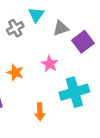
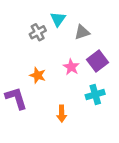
purple square: (83, 42) -> (98, 61), moved
cyan cross: (74, 92) -> (95, 95), size x0.7

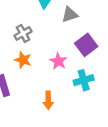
gray cross: (38, 32) -> (23, 33), moved
pink star: (71, 67) -> (58, 61), moved

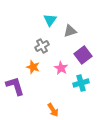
gray cross: (23, 33) -> (42, 46), moved
orange arrow: (48, 100) -> (53, 110), moved, turned -32

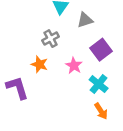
cyan cross: (81, 83) -> (99, 84), turned -35
orange arrow: (53, 110) -> (101, 111), moved

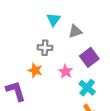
gray cross: (51, 39) -> (45, 48), turned 32

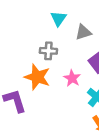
orange star: (35, 70) -> (37, 77), size x1.5

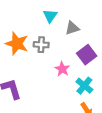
orange star: (37, 77) -> (17, 44), moved

